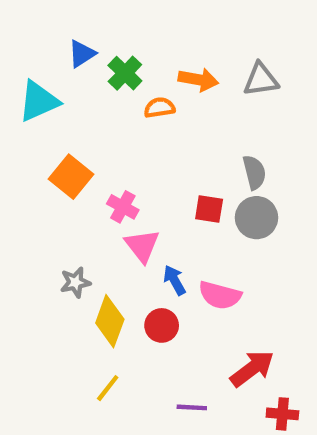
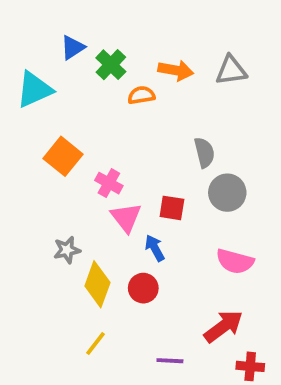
gray semicircle: (254, 172) -> (204, 153), moved
red square: (209, 209) -> (172, 208), moved
pink semicircle: (220, 295) -> (235, 261), moved

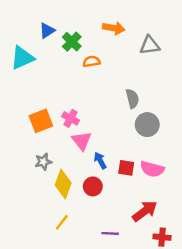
orange arrow: (176, 70) -> (114, 28), moved
orange square: (63, 156) -> (41, 121), moved, turned 30
red square: (172, 208) -> (126, 168), moved

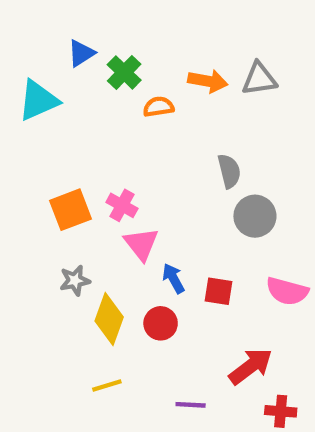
orange arrow: (114, 28) -> (208, 81), moved
pink semicircle: (152, 169) -> (287, 291), moved
yellow line: (62, 222) -> (107, 386), turned 35

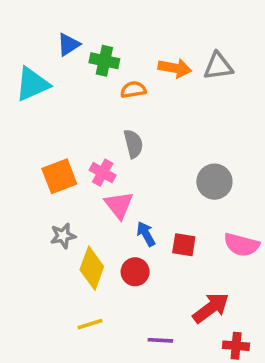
green cross: (124, 72) -> (104, 61), turned -32
gray semicircle: (229, 171) -> (133, 144), moved

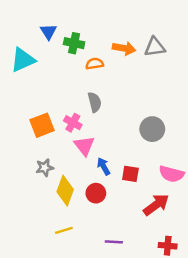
blue triangle: (68, 45) -> (48, 32), turned -30
red arrow: (211, 308) -> (156, 205), moved

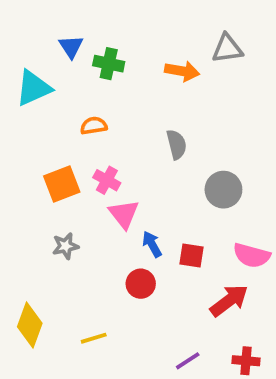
gray triangle: (155, 47) -> (227, 49), moved
orange semicircle: (95, 64) -> (94, 126), moved
gray semicircle: (95, 102) -> (176, 144), moved
yellow diamond: (65, 191) -> (30, 325), moved
purple line: (114, 242) -> (188, 361), moved, turned -36

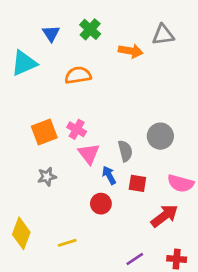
green cross: (109, 64) -> (90, 29), moved, turned 30
orange semicircle: (94, 126) -> (78, 75), moved, size x1.4
gray semicircle: (176, 144) -> (125, 151), moved

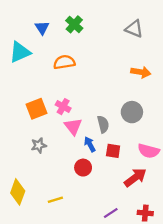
gray triangle: (163, 35) -> (134, 29), turned 30
orange arrow: (131, 51) -> (141, 72), moved

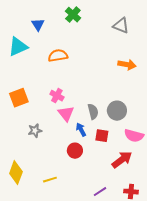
green cross: (74, 24) -> (73, 15), moved
orange square: (36, 109) -> (19, 98), moved
gray circle: (132, 112) -> (117, 111), moved

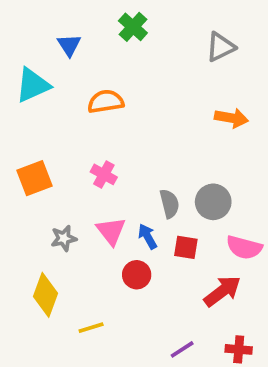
gray triangle: (121, 26) -> (220, 47), turned -48
pink triangle: (66, 114) -> (111, 231), moved
yellow diamond: (16, 173) -> (45, 295), moved

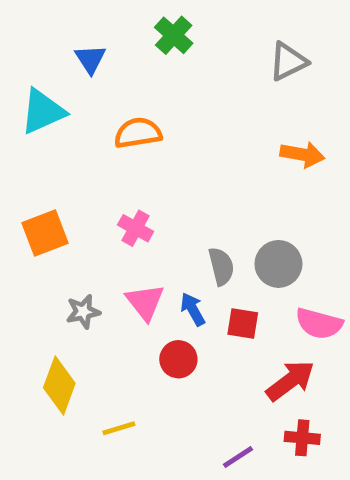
red cross: (239, 349) -> (302, 438), moved

